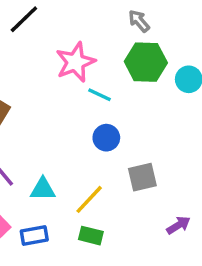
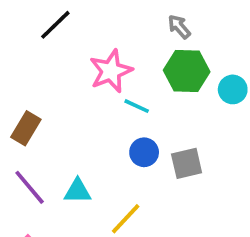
gray square: (142, 177) -> (187, 163), moved
cyan triangle: (43, 189) -> (78, 191), moved

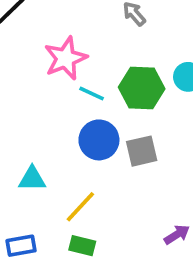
green hexagon: (187, 71) -> (142, 88), moved
blue circle: (144, 152) -> (99, 140), size x1.4

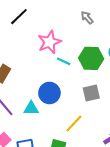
blue circle: (99, 140) -> (49, 93), moved
yellow line: (80, 207) -> (74, 124), moved

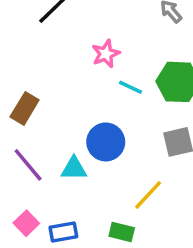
pink star: (49, 42) -> (106, 54), size x0.7

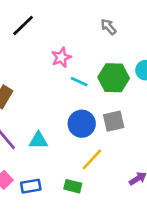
blue circle: (106, 142) -> (82, 124), moved

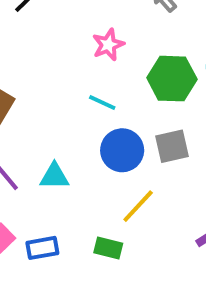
pink star: (61, 57) -> (108, 45), moved
cyan line: (79, 82) -> (102, 102), moved

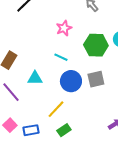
cyan triangle: (54, 176) -> (35, 78), moved
yellow line: (138, 206) -> (56, 109), moved
green rectangle: (108, 248) -> (64, 130), turned -48

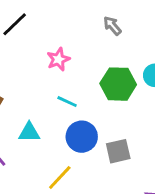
pink star: (64, 28) -> (58, 59), moved
gray square: (96, 79) -> (118, 151), moved

